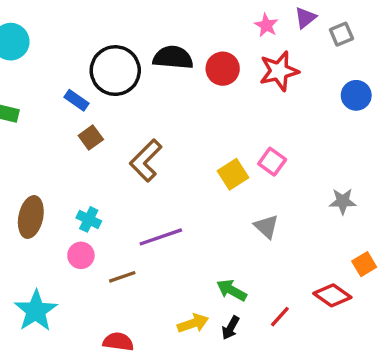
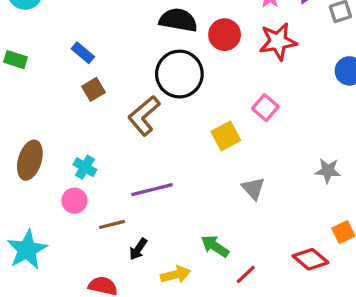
black circle: (115, 71) -> (179, 74), moved
pink square: (272, 162) -> (265, 108), moved
red line: (280, 317) -> (246, 274), moved
black arrow: (231, 328) -> (138, 249), moved

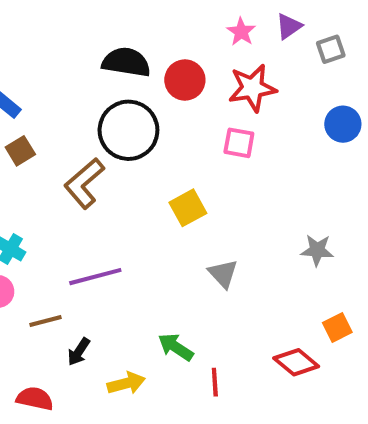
pink square: (265, 108) -> (239, 143), moved, turned -30
red line: (246, 274) -> (215, 382), turned -50

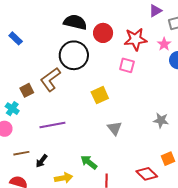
pink star: (241, 32) -> (164, 44), moved
brown square: (20, 151) -> (27, 90), moved
brown line: (45, 321) -> (21, 153), moved

